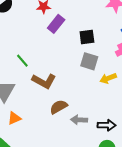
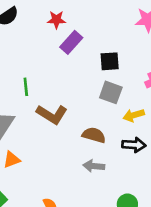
green line: (22, 61) -> (26, 87), turned 32
brown semicircle: (59, 107) -> (94, 135), moved, turned 42
black arrow: (107, 125) -> (134, 145), moved

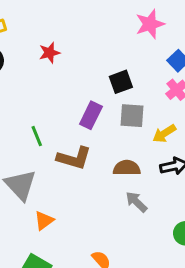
purple rectangle: (71, 42) -> (91, 115), moved
gray arrow: (94, 166) -> (136, 202), turned 54

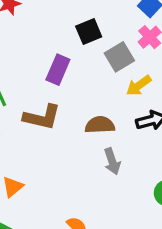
gray square: (132, 116) -> (119, 57), moved, turned -32
gray arrow: (136, 202) -> (112, 161), turned -150

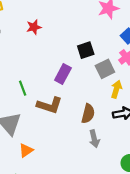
yellow arrow: (139, 85) -> (116, 89), turned 138
brown semicircle: (100, 125) -> (88, 114), turned 102

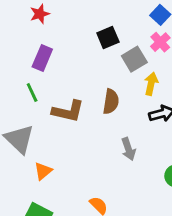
purple rectangle: (63, 74) -> (42, 58), moved
brown semicircle: (88, 114) -> (111, 102), moved

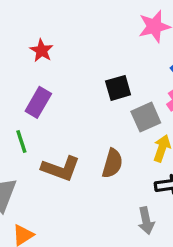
red star: (40, 14) -> (42, 50), turned -30
gray arrow: (128, 149) -> (146, 221), moved

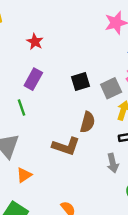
black square: (118, 88) -> (81, 81), moved
brown L-shape: (61, 168) -> (66, 146), moved

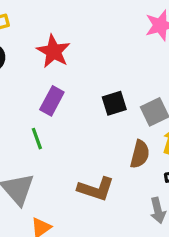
red star: (35, 42) -> (53, 51), size x1.5
brown semicircle: (88, 122) -> (140, 154), moved

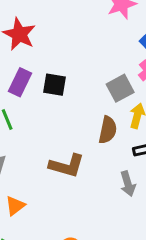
black square: (114, 103) -> (54, 85), moved, turned 30

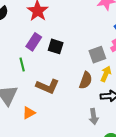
brown L-shape: (67, 166) -> (48, 86), moved
orange triangle: (15, 206) -> (29, 113), moved

